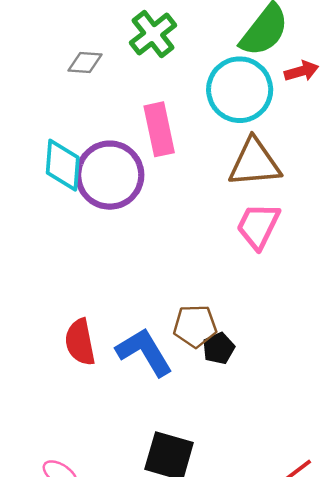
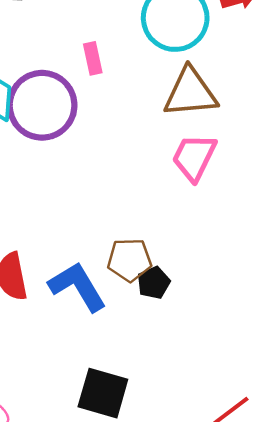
pink rectangle: (159, 129) -> (93, 58), size x0.6

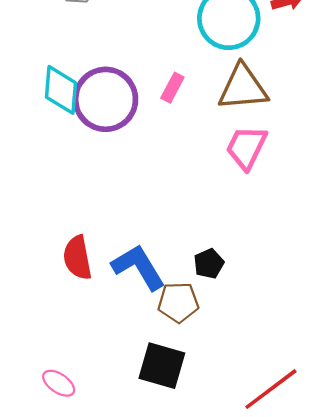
pink rectangle: (93, 58) -> (172, 88), moved, turned 40
brown pentagon: (130, 260) -> (178, 302), moved

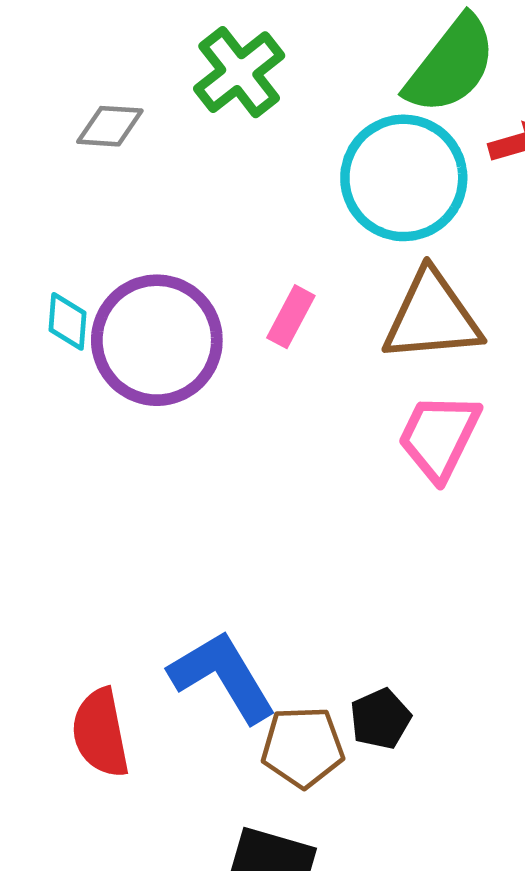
cyan diamond: (61, 90) -> (68, 321), size x0.6
red semicircle: (77, 258) -> (100, 733), moved
black pentagon: (209, 264) -> (380, 719), moved

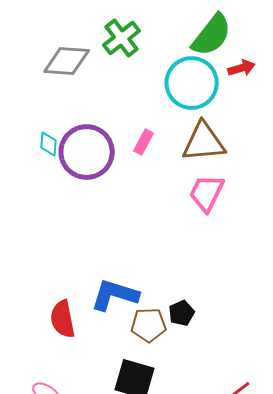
gray diamond: (110, 126) -> (67, 61), size x1.6
blue L-shape: (223, 676) -> (115, 295), turned -42

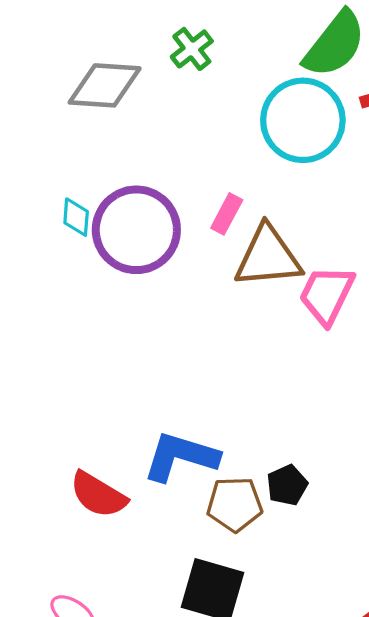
green cross: (122, 38) -> (192, 49), size x0.7
brown triangle: (204, 142) -> (268, 257), moved
red semicircle: (63, 319) -> (98, 495), turned -48

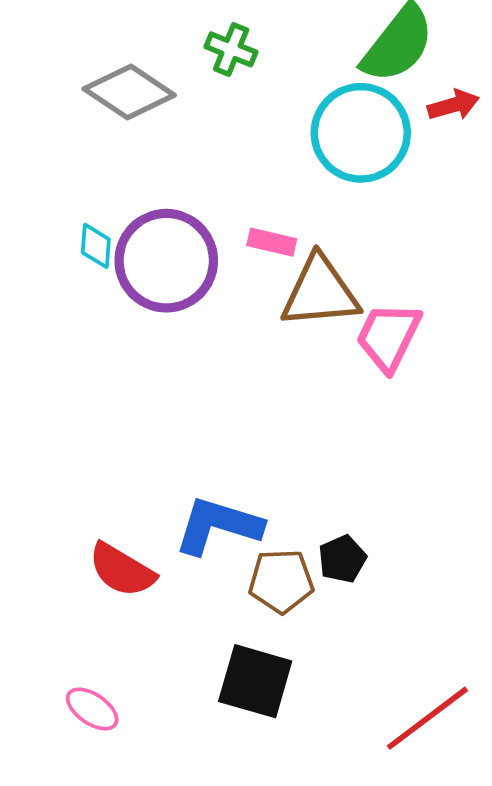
green cross: (192, 49) -> (231, 49), turned -30
gray diamond: (105, 85) -> (129, 92), turned 30
pink rectangle: (227, 214) -> (272, 242), turned 75

